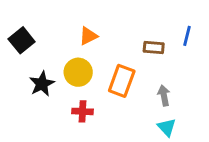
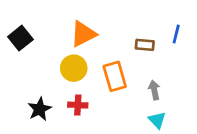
orange triangle: (88, 36) -> (83, 34), size x1.5
orange rectangle: (122, 81) -> (115, 76), turned -36
black star: (42, 84) -> (40, 109), moved

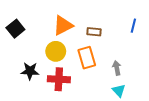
brown rectangle: (145, 45) -> (94, 32), moved
red cross: (78, 105) -> (59, 79), size x1.5
black star: (40, 109) -> (30, 71), moved, turned 30

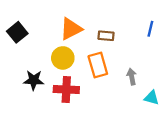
cyan triangle: (119, 91) -> (152, 98), moved, turned -32

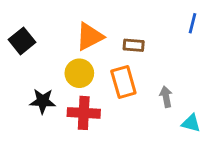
blue line: (150, 29) -> (192, 23), moved

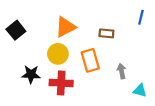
brown rectangle: (134, 45) -> (106, 33), moved

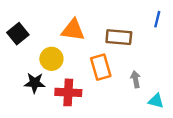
orange triangle: (65, 27) -> (73, 30), turned 35
brown rectangle: (106, 33) -> (119, 37), size x1.5
yellow circle: (58, 54) -> (51, 59), moved

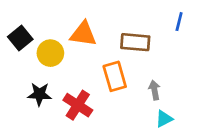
yellow circle: (51, 59) -> (50, 53), moved
red cross: (68, 92) -> (78, 105), turned 30
cyan triangle: (156, 101) -> (164, 119), moved, turned -42

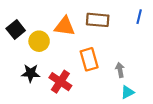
brown rectangle: (135, 42) -> (98, 20), moved

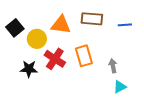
blue line: (139, 17) -> (125, 25), moved, turned 72
red cross: (60, 82) -> (55, 59), moved

